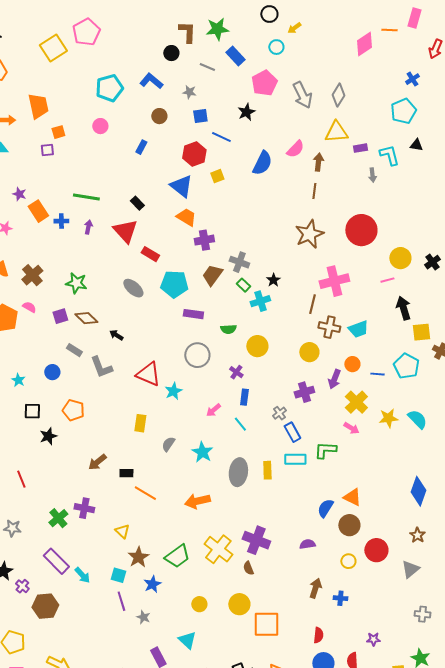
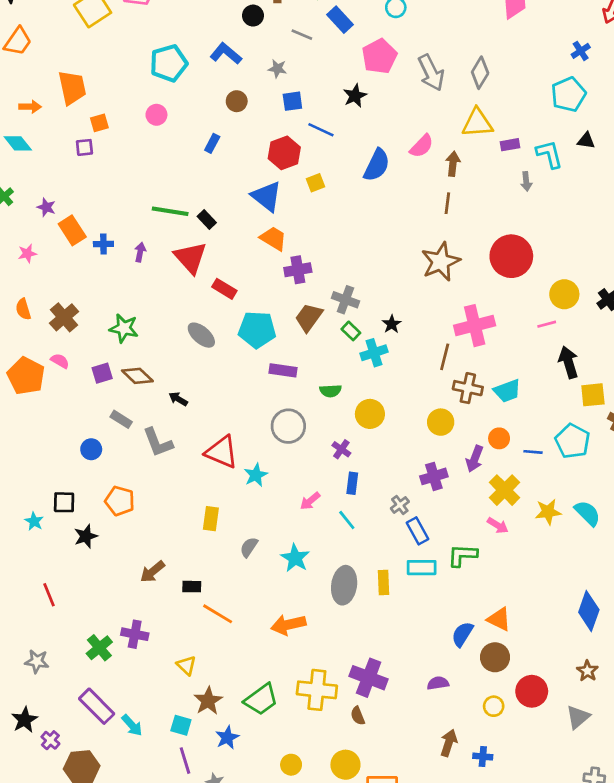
green line: (86, 197) -> (170, 211), moved
cyan star: (18, 380) -> (34, 521), moved
yellow cross: (218, 549) -> (317, 690), turned -32

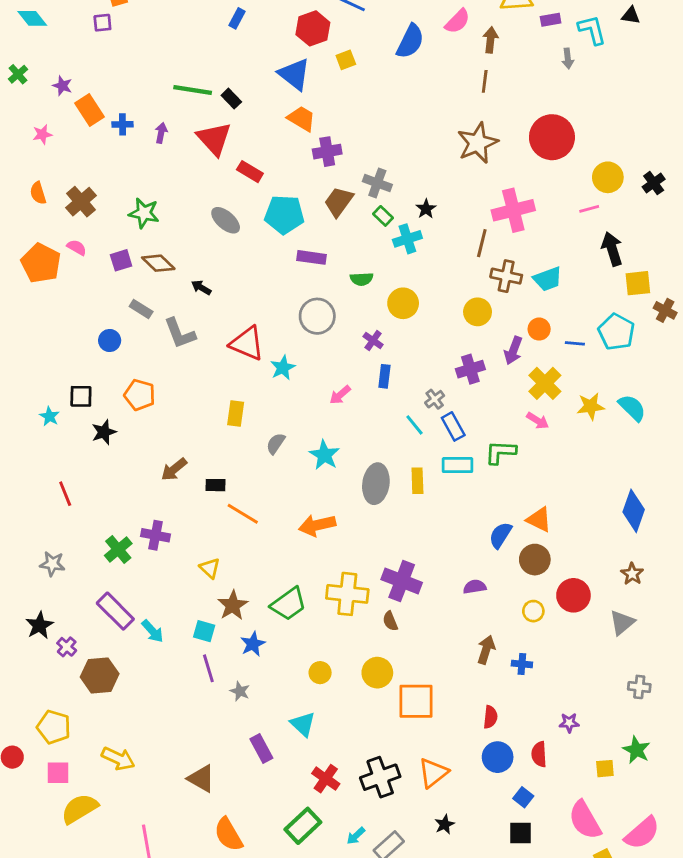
cyan line: (347, 520) -> (415, 425), moved

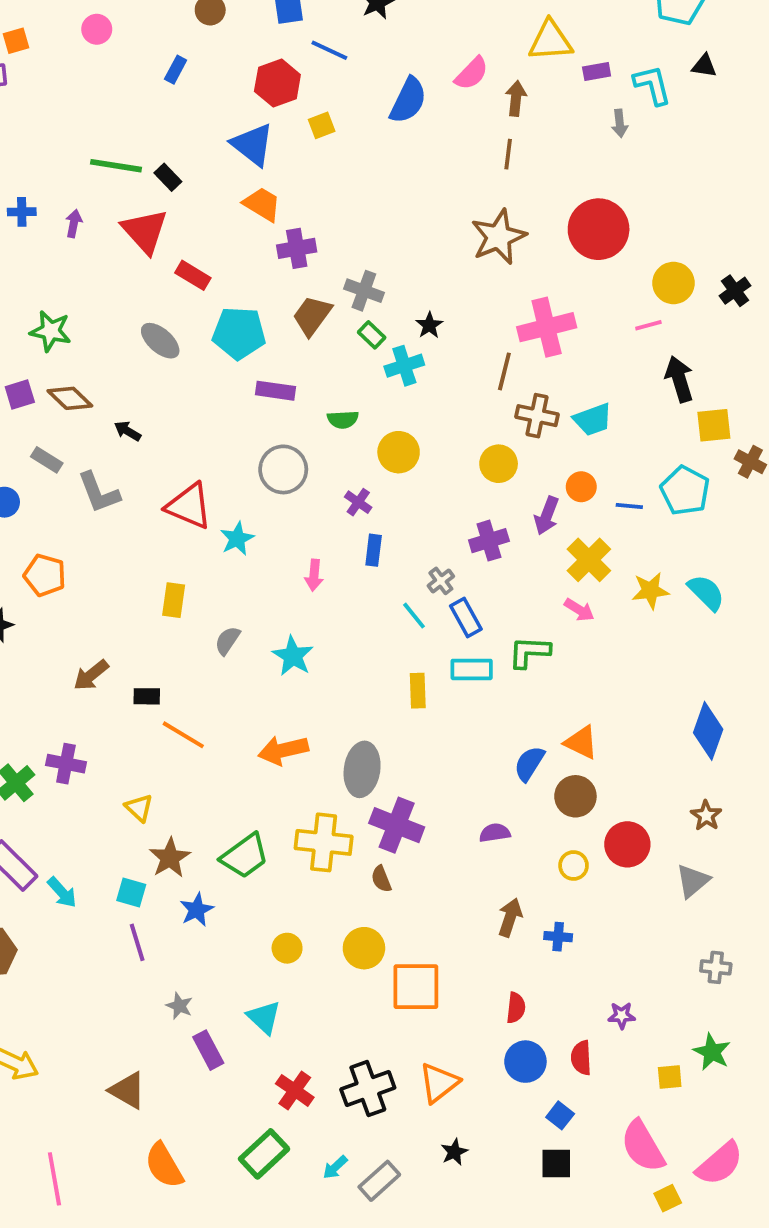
pink arrow: (340, 395) -> (314, 575), turned -45
gray ellipse: (376, 484) -> (362, 769), moved
gray star: (240, 691) -> (179, 1006), moved

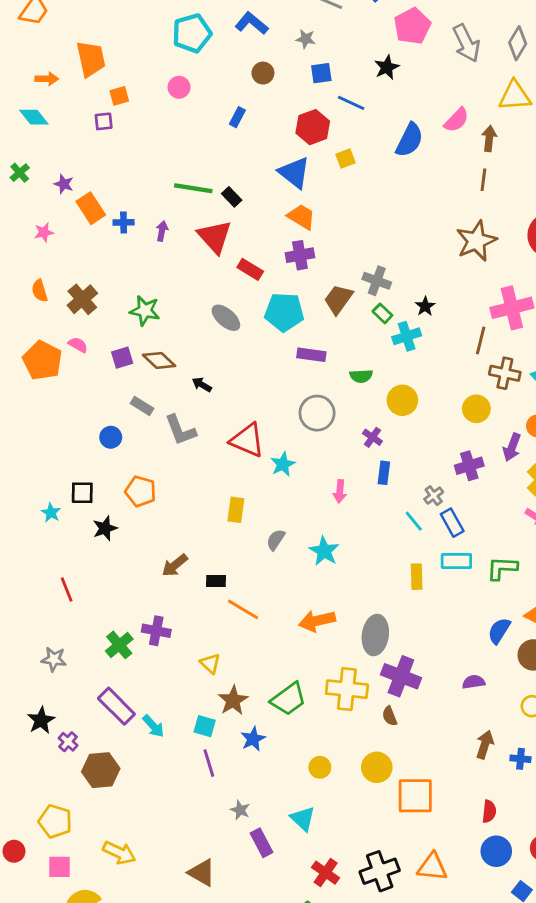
purple cross: (297, 248) -> (300, 255), moved
green L-shape: (529, 652) -> (502, 568), moved
orange triangle: (439, 1083) -> (432, 867), turned 44

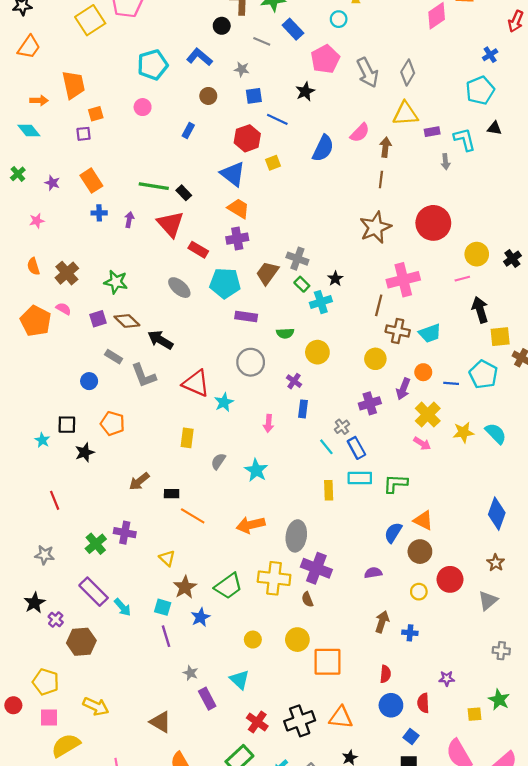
orange rectangle: (91, 208) -> (91, 181), moved
black arrow: (202, 385) -> (160, 340), size x1.6

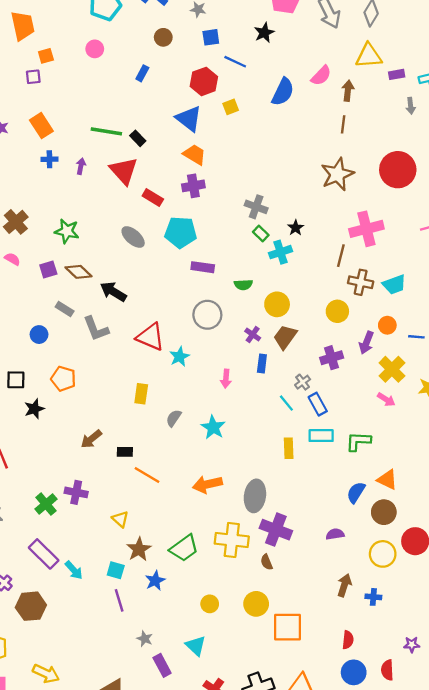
brown trapezoid: (267, 273) -> (285, 337), moved
yellow circle: (419, 592) -> (383, 554), size x1.5

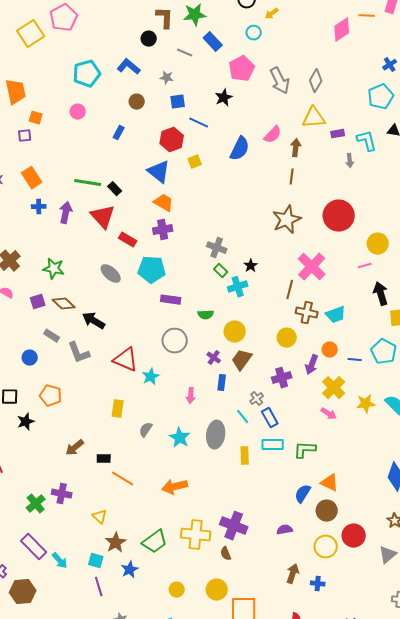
orange square: (46, 56) -> (36, 118), turned 32
purple arrow: (81, 166) -> (66, 213), size x1.5
pink cross: (366, 229) -> (312, 267), turned -32
gray ellipse: (255, 496) -> (216, 435), moved

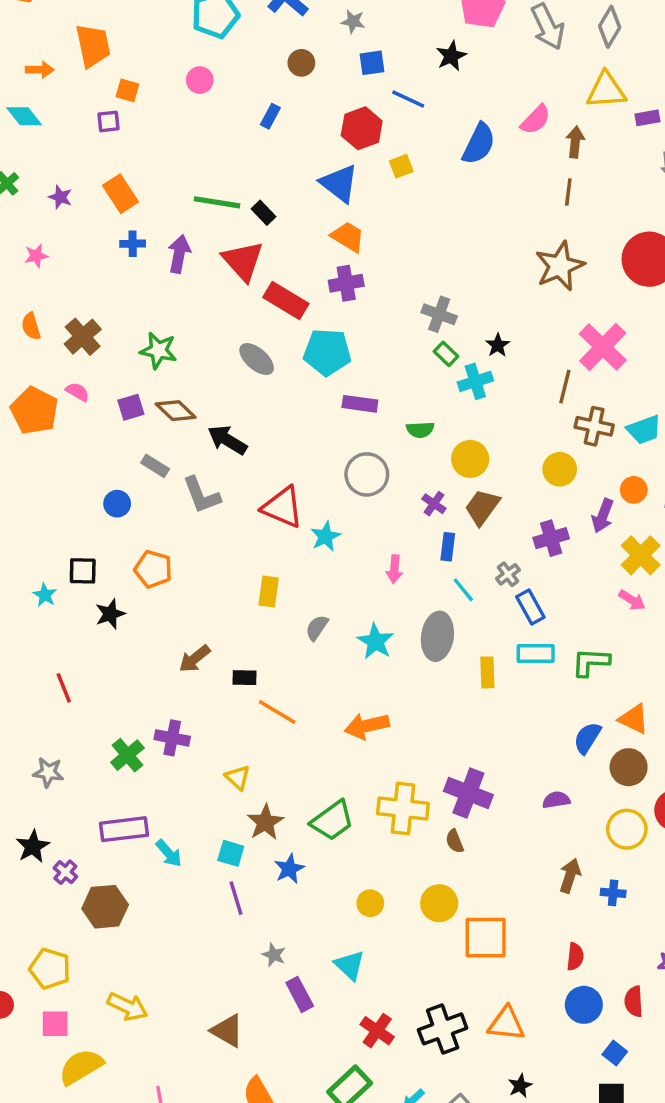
red rectangle: (128, 240) -> (286, 300), size x1.4
cyan line: (243, 417) -> (463, 590), moved
purple rectangle: (34, 547) -> (124, 829), turned -52

